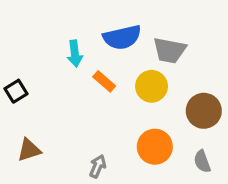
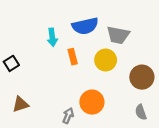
orange rectangle: (104, 81) -> (73, 57), turned 35
orange circle: (155, 147) -> (92, 102), moved

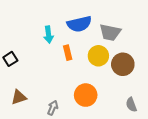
brown circle: (142, 77) -> (123, 64), moved
gray arrow: (68, 116) -> (53, 108), moved

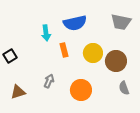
gray trapezoid: (110, 32) -> (121, 22), moved
gray semicircle: (131, 105) -> (124, 88), moved
gray arrow: (53, 108) -> (49, 81), moved

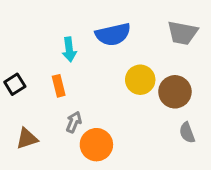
orange rectangle: (64, 50) -> (59, 86), moved
orange circle: (81, 90) -> (96, 145), moved

